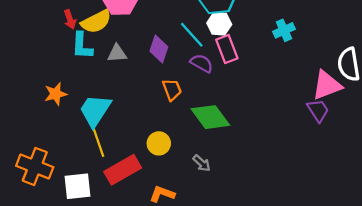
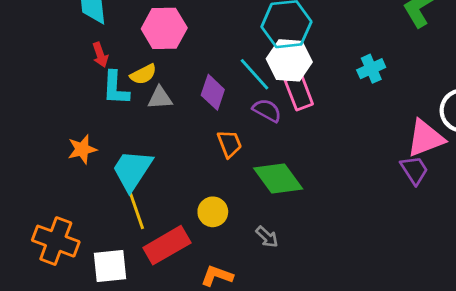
yellow semicircle: (96, 22) -> (143, 74), moved, size x0.7
white hexagon: (219, 24) -> (289, 60), size x1.4

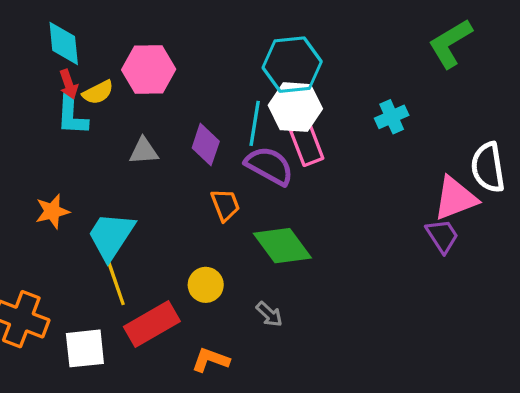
red arrow: (100, 55) -> (69, 84), moved
yellow semicircle: (143, 74) -> (98, 92), moved
cyan line: (254, 74) -> (255, 123), turned 51
cyan L-shape: (116, 88) -> (72, 115), moved
purple semicircle: (267, 110) -> (269, 166), size x1.4

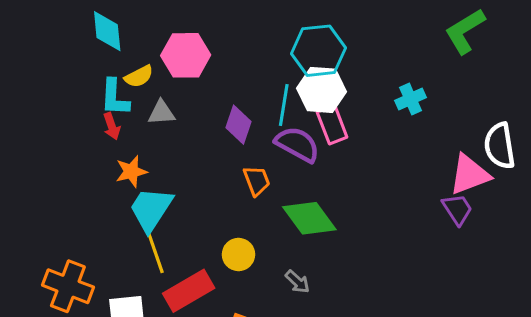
red arrow: (69, 84) -> (112, 126), moved
gray triangle: (144, 151) -> (162, 113), moved
orange star: (52, 211) -> (131, 171), moved

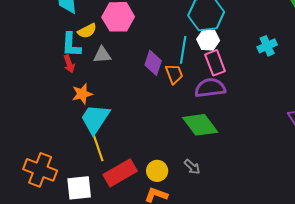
white hexagon: (321, 90) -> (208, 40), size x0.7
purple semicircle: (297, 144) -> (210, 88), moved, turned -36
orange trapezoid: (257, 181) -> (174, 74), moved
yellow circle: (238, 254) -> (157, 171), moved

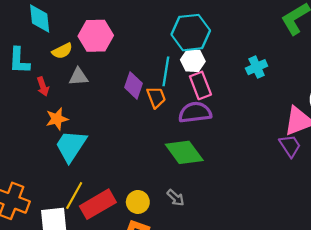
cyan L-shape: (71, 45) -> (19, 61), moved
yellow line: (98, 148) -> (74, 196), moved, turned 48

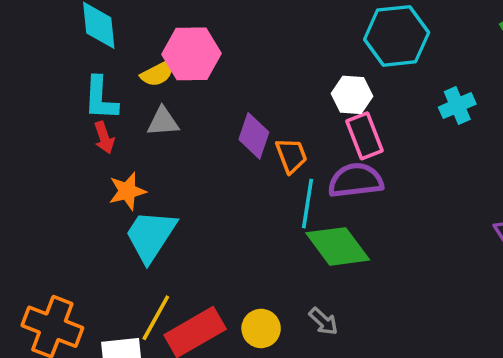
cyan hexagon: (191, 33) -> (397, 36), moved
yellow semicircle: (62, 51) -> (158, 73), moved
cyan L-shape: (19, 61) -> (101, 98), moved
cyan line: (166, 71) -> (307, 204), moved

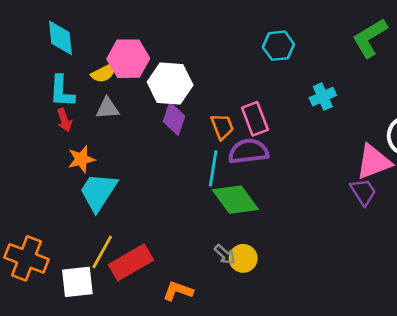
cyan hexagon: (397, 36) -> (278, 46), size x0.7
white hexagon: (352, 95) -> (170, 84), moved, size x1.5
orange trapezoid: (291, 155) -> (222, 127), moved
yellow circle: (261, 328) -> (243, 258), moved

